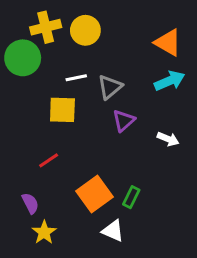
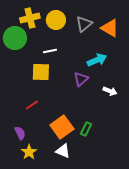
cyan arrow: (170, 81) -> (97, 60), moved
gray triangle: (110, 87) -> (84, 24), moved
white triangle: (113, 231) -> (63, 151), moved

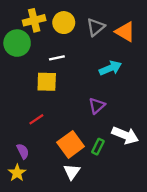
purple triangle: (81, 79) -> (97, 106), moved
white arrow: (110, 91) -> (125, 135), moved, size x1.6
white triangle: (63, 151) -> (72, 172), turned 42
yellow star: (29, 152) -> (17, 173), moved

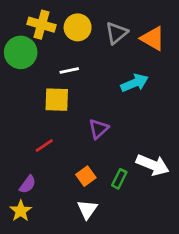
yellow cross: (34, 20) -> (41, 25), turned 30
purple triangle: (97, 106) -> (98, 129), moved
orange square: (71, 144) -> (86, 176), size x0.6
purple semicircle: (23, 151) -> (28, 184), turned 63

